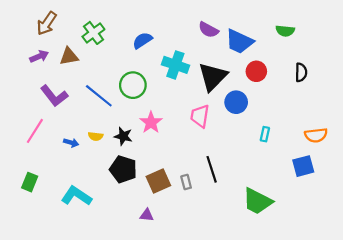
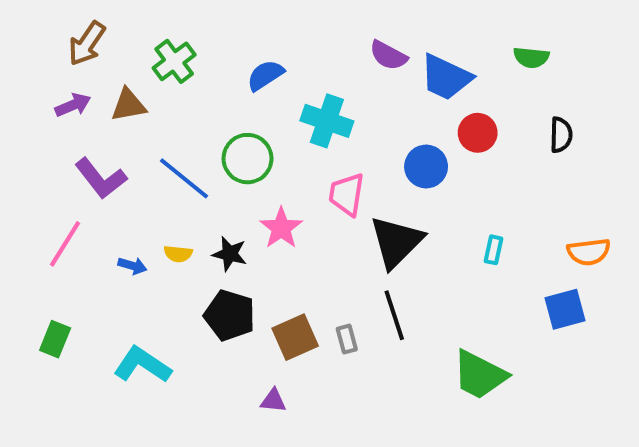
black triangle: (213, 77) -> (396, 242), moved
blue circle: (236, 102) -> (426, 167), moved
pink trapezoid: (200, 116) -> (347, 194), moved

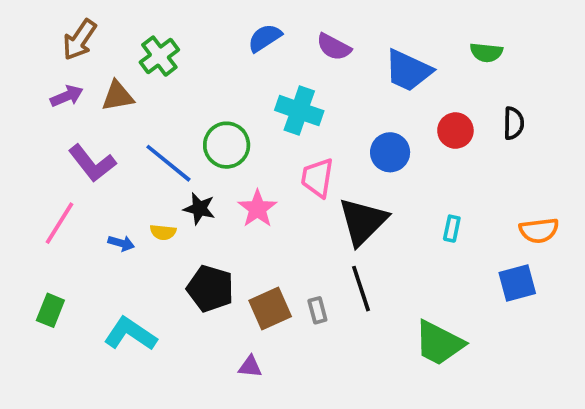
purple semicircle: (388, 55) -> (334, 47), moved
blue semicircle: (265, 75) -> (265, 38), moved
red circle: (478, 133) -> (455, 131), moved
black star: (230, 254) -> (199, 209), moved

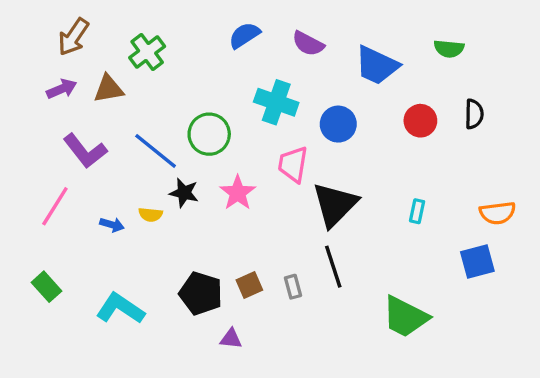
blue circle: (390, 152) -> (338, 124), moved
black pentagon: (210, 289) -> (201, 293), moved
brown square: (270, 309) -> (249, 285), size x0.7
green rectangle: (50, 310) -> (47, 287), turned -64

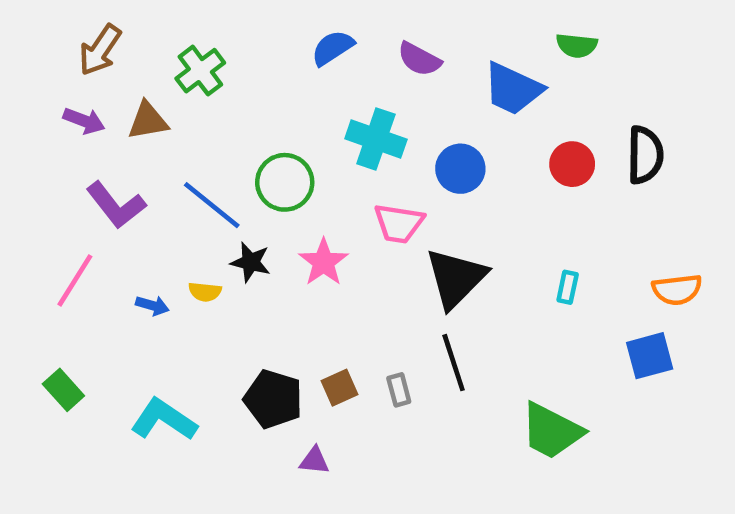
green semicircle: (449, 49) -> (577, 45), moved
purple arrow: (62, 89) -> (84, 121), turned 44
black semicircle: (474, 114) -> (645, 155), size x1.4
pink trapezoid: (293, 164) -> (399, 223), turned -90

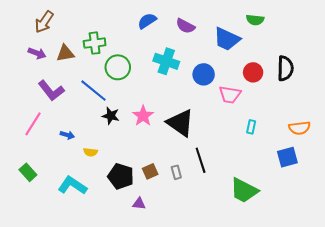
green cross: (200, 71) -> (95, 43), moved, turned 30
green circle: (285, 182) -> (118, 67), moved
pink trapezoid: (399, 223) -> (230, 95), moved
black triangle: (456, 278) -> (180, 123), moved, turned -40
yellow semicircle: (205, 292) -> (91, 152), moved

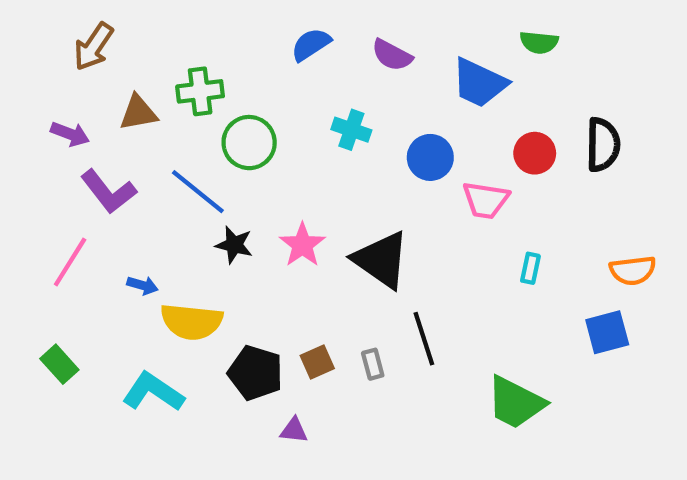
purple arrow: (37, 53) -> (70, 134), moved
cyan cross: (166, 61) -> (351, 130), size x0.7
yellow semicircle: (91, 152) -> (192, 322), size x2.0

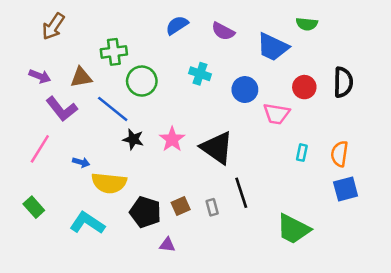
brown triangle: (138, 113) -> (81, 77), moved
orange semicircle: (633, 270) -> (340, 154), moved, turned 105

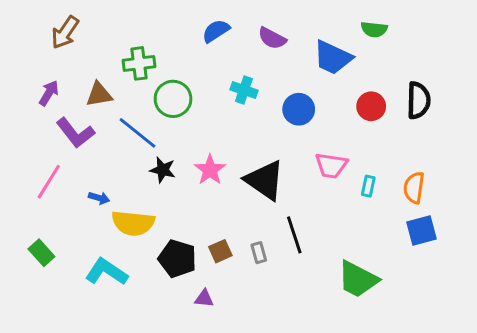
purple arrow: (40, 76) -> (49, 93), turned -80
pink trapezoid: (276, 114) -> (331, 165), moved

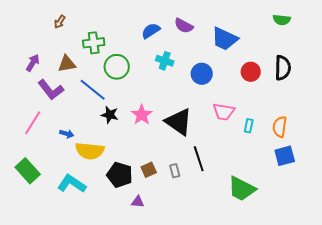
green semicircle: (374, 29) -> (282, 20), moved
blue semicircle: (216, 31) -> (151, 31), moved
brown arrow: (65, 32) -> (60, 22), moved, size x0.6
green rectangle: (41, 253) -> (28, 171), size x1.4

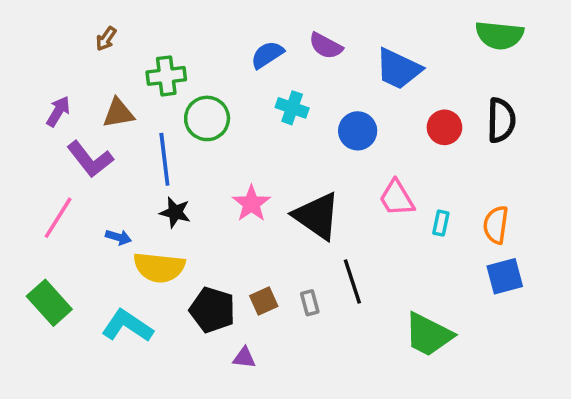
green semicircle: (282, 20) -> (499, 35), size x1.5
blue line: (93, 90) -> (164, 159), turned 44
pink trapezoid: (224, 112) -> (397, 198), turned 50
black star: (110, 115) -> (175, 212), moved

